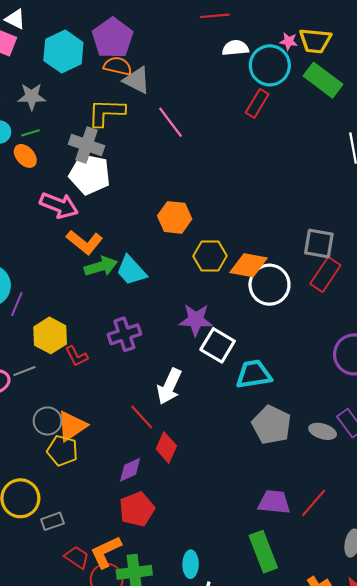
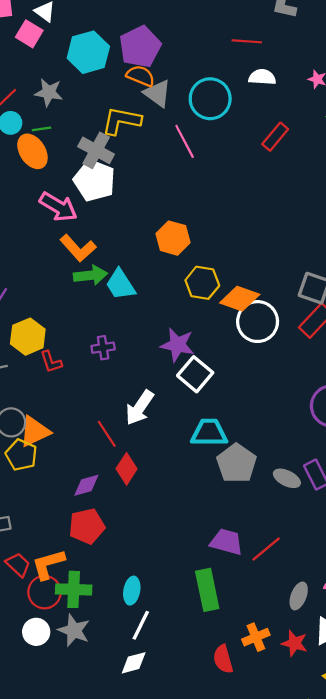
cyan circle: (270, 65) -> (210, 99), moved
orange ellipse: (25, 156) -> (32, 151), size x1.4
purple cross: (124, 334) -> (103, 348), size x0.7
cyan trapezoid: (254, 374) -> (209, 433), moved

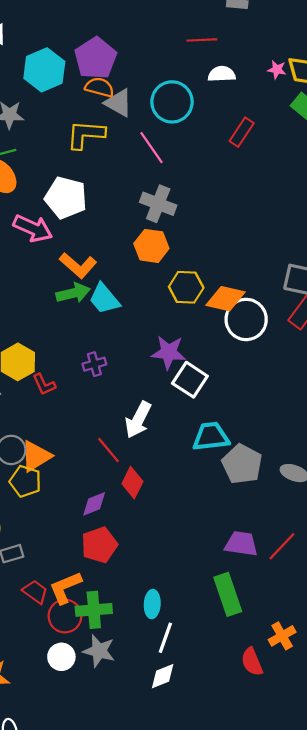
gray cross: (96, 150) -> (158, 204), moved
orange L-shape: (78, 248) -> (78, 265), moved

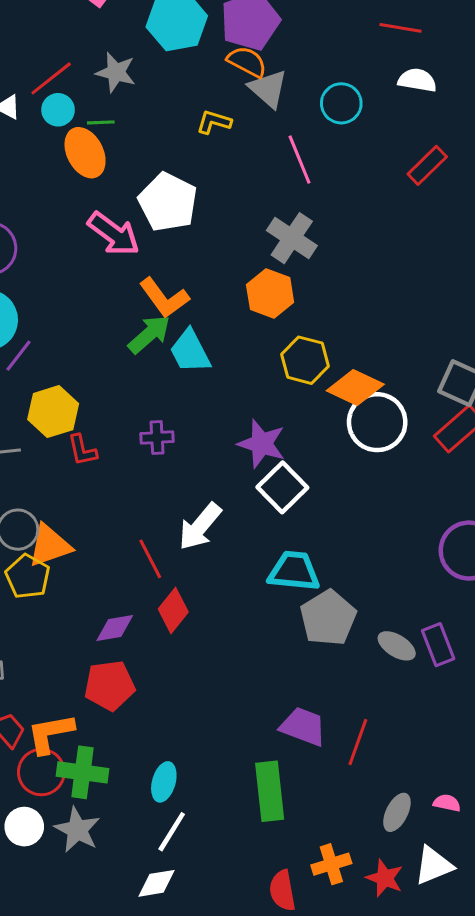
cyan circle: (172, 102) -> (341, 103), size x0.7
yellow L-shape: (86, 135) -> (214, 122), size x0.6
green arrow: (73, 293) -> (149, 334), turned -40
red line: (282, 546) -> (358, 742), turned -36

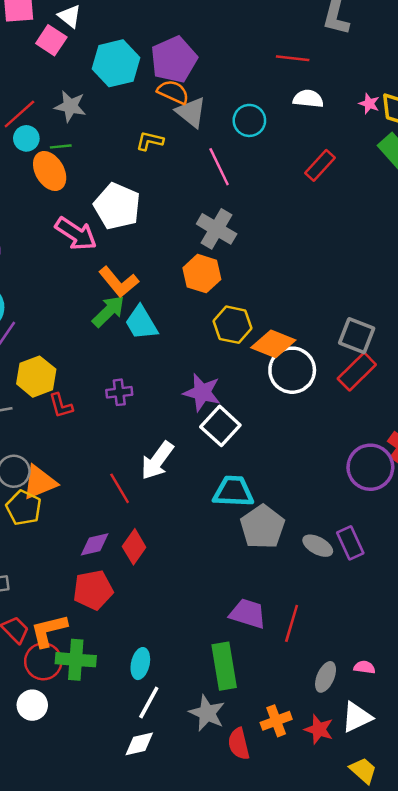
red diamond: (173, 610) -> (134, 547), moved
gray star: (77, 830) -> (207, 713), moved

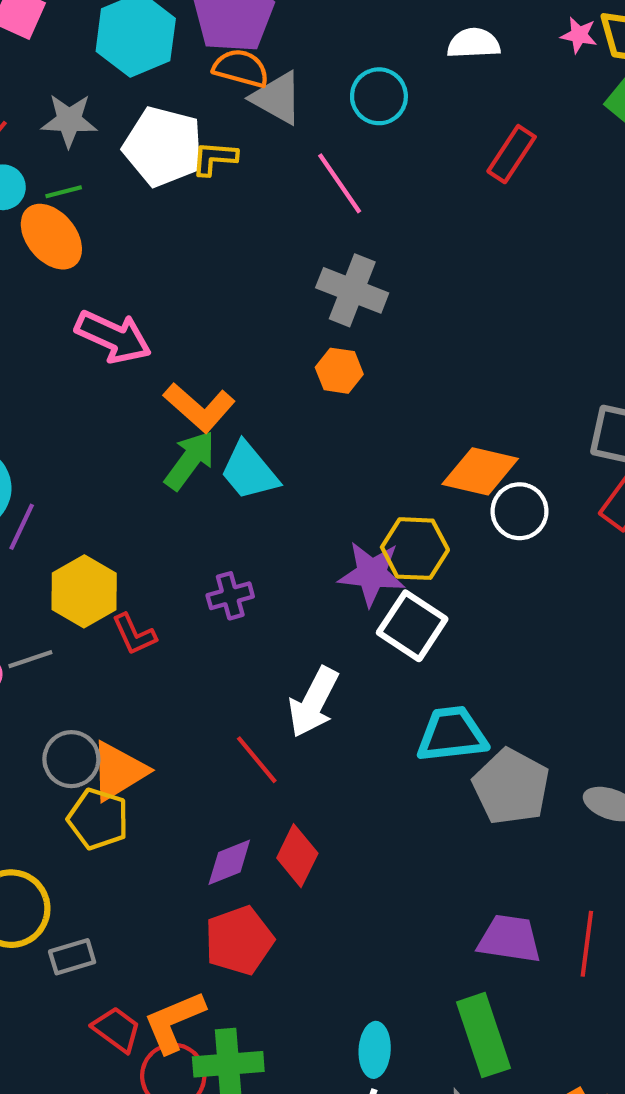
white pentagon: (117, 206) -> (163, 147), moved
orange hexagon: (202, 274) -> (339, 371), size x0.7
yellow hexagon: (232, 325) -> (415, 549), moved
white circle: (292, 370) -> (520, 511), size x0.7
cyan ellipse: (140, 664) -> (375, 1050), moved

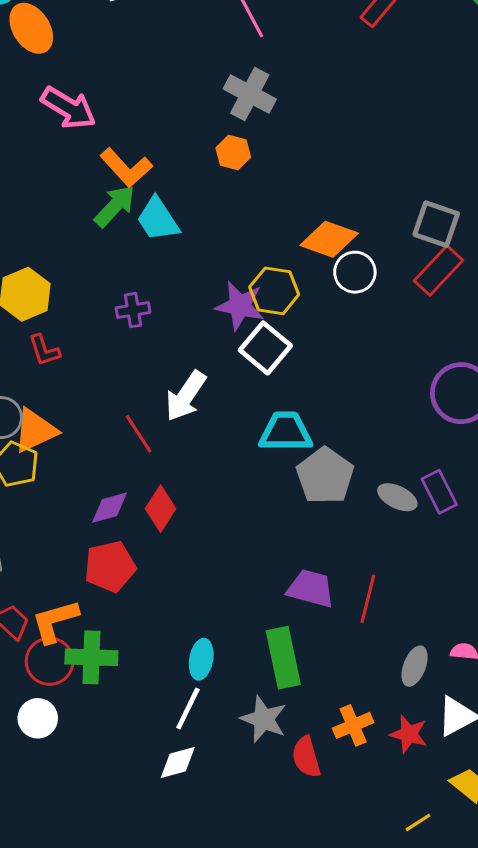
red L-shape: (134, 634) -> (44, 350), moved

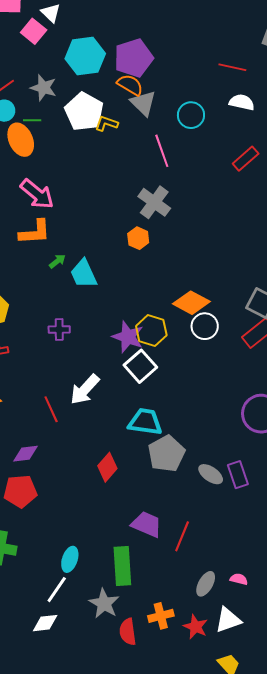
orange L-shape: (126, 168) -> (35, 232), moved, turned -60
green arrow: (115, 206) -> (57, 261), size x0.6
red diamond: (161, 509) -> (107, 467), moved

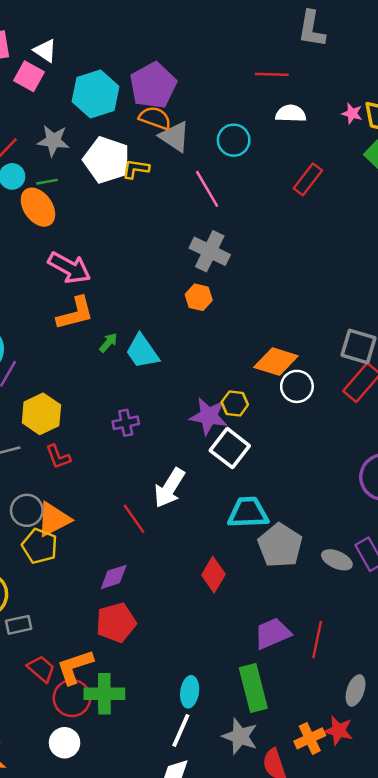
yellow hexagon: (151, 331) -> (235, 403), size x0.7
purple trapezoid: (147, 524) -> (272, 633), turned -36
red star: (195, 627) -> (338, 731), moved

